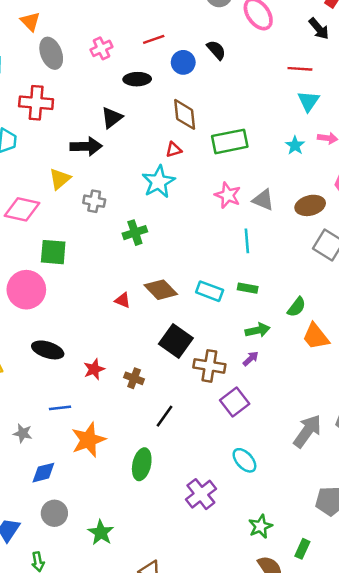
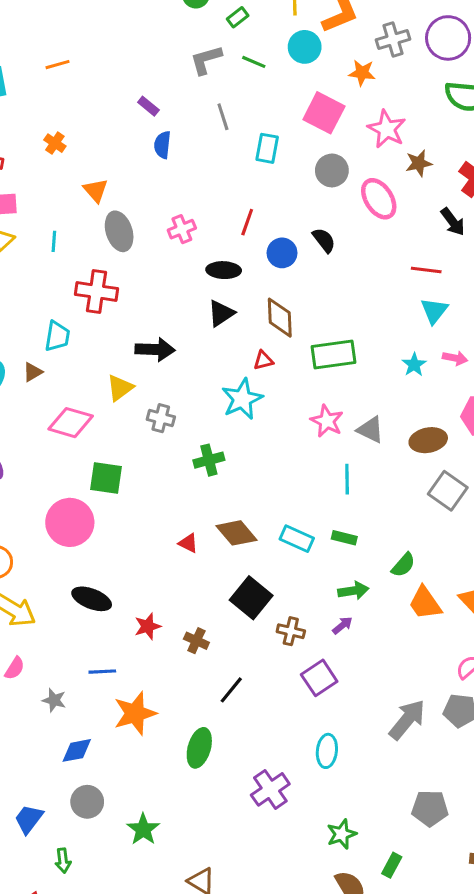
red line: (154, 39) -> (247, 222), turned -55
black triangle: (112, 118) -> (221, 313), moved
brown cross: (209, 366) -> (291, 631), size x0.7
cyan ellipse: (244, 460) -> (327, 751), turned 45

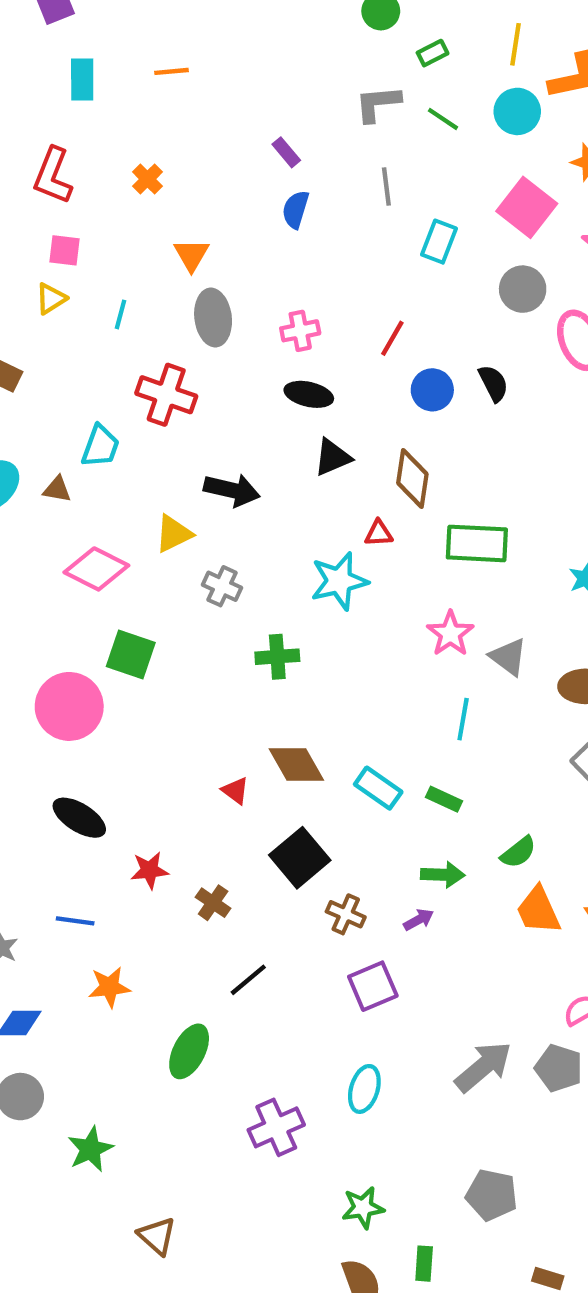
black ellipse: (224, 270) -> (309, 394), moved
brown triangle: (33, 372) -> (57, 489), turned 30
red triangle: (188, 543) -> (235, 791), moved
orange star: (135, 713) -> (109, 987), size x0.7
green rectangle: (392, 865) -> (424, 1264), turned -35

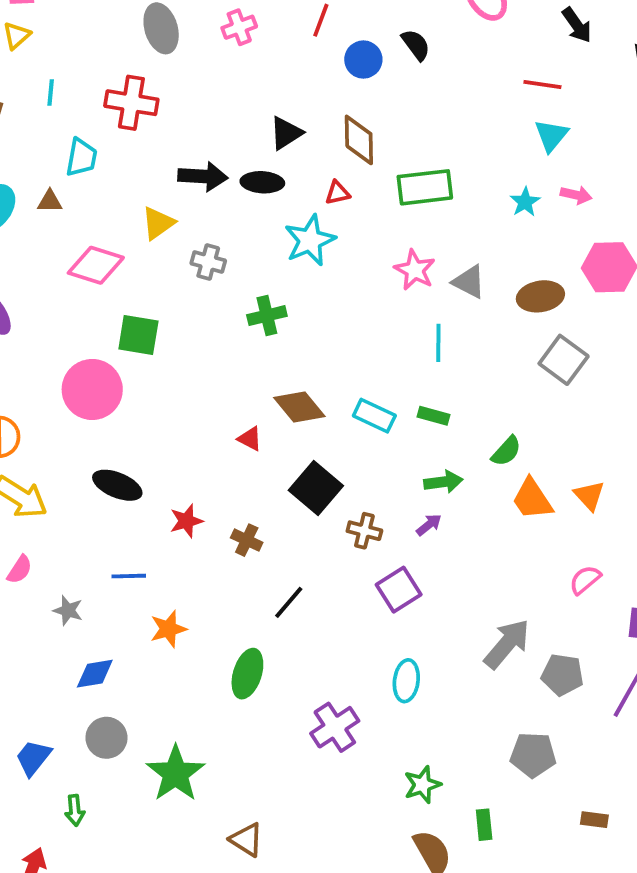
cyan line: (121, 314) -> (51, 93), moved
black ellipse: (309, 394) -> (262, 182), moved
gray pentagon: (559, 1068) -> (562, 675), moved
green star: (90, 1149) -> (176, 773), size x1.4

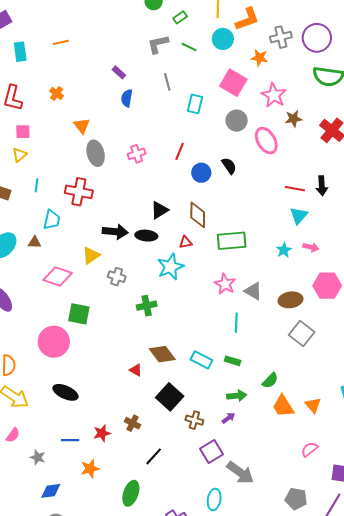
black arrow: (577, 25) -> (322, 186), moved, turned 30
red star: (186, 521) -> (102, 433), moved
gray arrow: (507, 644) -> (240, 473), moved, turned 84

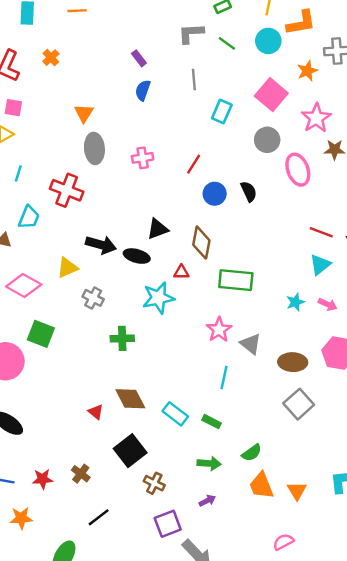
orange star: (259, 58) -> (307, 71), turned 30
orange cross: (57, 93) -> (51, 58), moved
purple arrow: (228, 418) -> (207, 501), moved

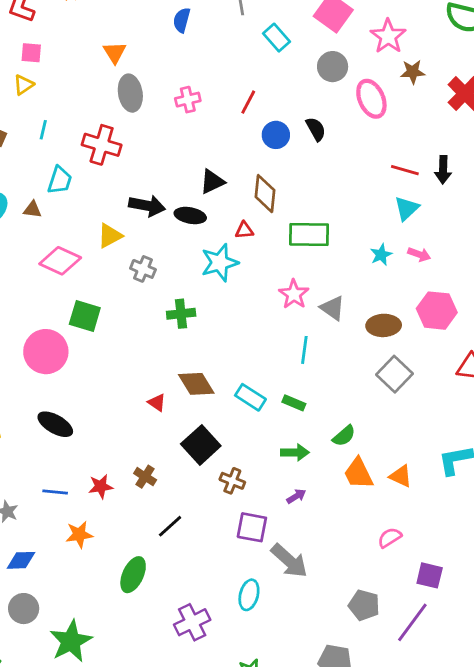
cyan rectangle: (222, 111) -> (277, 38), turned -60
orange triangle: (297, 491) -> (401, 476), turned -30
purple square: (168, 524) -> (252, 527), turned 36

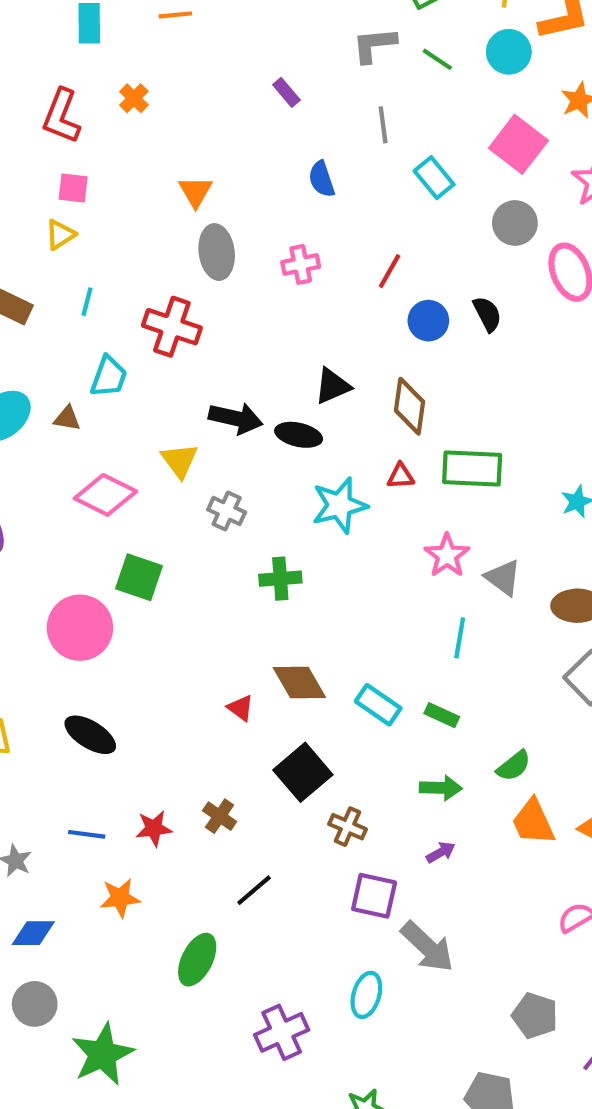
blue semicircle: (182, 20) -> (322, 179), moved, turned -35
red triangle: (244, 230) -> (401, 476), moved
yellow triangle: (110, 236) -> (180, 461), turned -40

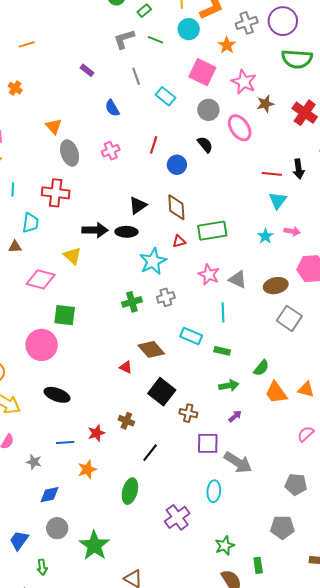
black semicircle: (487, 314) -> (205, 145), moved
gray cross: (227, 511) -> (166, 297), moved, turned -30
cyan rectangle: (378, 705) -> (191, 336), moved

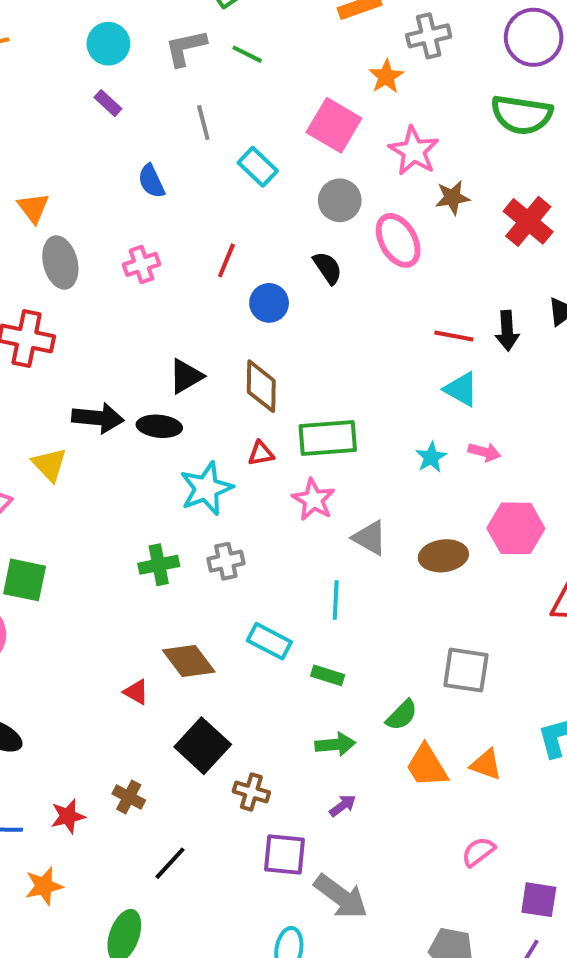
purple circle: (283, 21) -> (534, 37), moved
cyan circle: (189, 29) -> (108, 44), moved
cyan triangle: (278, 200) -> (461, 389), turned -42
pink star: (209, 275) -> (313, 500), moved
gray square: (289, 318) -> (466, 670), moved, turned -30

